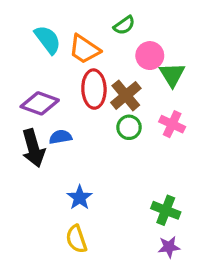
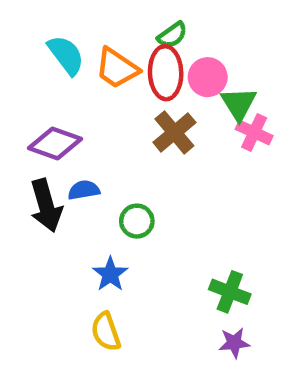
red ellipse: (94, 89) -> (166, 73), moved
pink cross: (172, 124) -> (254, 132), moved
green circle: (129, 127) -> (137, 221), moved

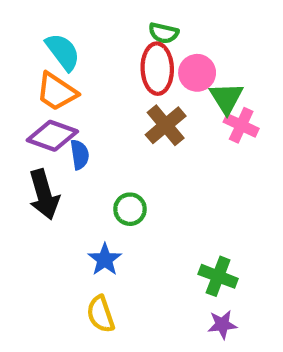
green semicircle: (172, 35) -> (164, 33), turned 48
orange trapezoid: (117, 68) -> (57, 92), moved
blue semicircle: (84, 190) -> (80, 155), moved, turned 92

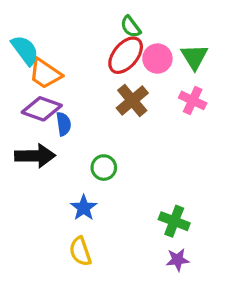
green semicircle: (164, 33) -> (131, 27), turned 40
cyan semicircle: (63, 52) -> (25, 50), moved
red ellipse: (157, 69) -> (126, 55), turned 42
green triangle: (226, 98) -> (194, 57), moved
black arrow: (44, 195) -> (35, 156), turned -75

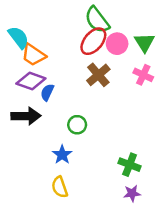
green semicircle: (131, 27) -> (97, 20), size x1.6
blue semicircle: (64, 124) -> (47, 92), turned -147

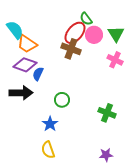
green semicircle: (97, 20) -> (86, 19), moved, size x0.6
brown cross: (98, 75) -> (71, 49), moved, turned -30
green cross: (130, 165) -> (107, 113), moved

